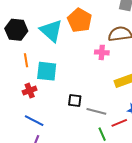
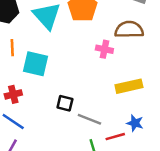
red cross: (30, 91) -> (13, 94), moved

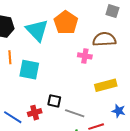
red cross: (13, 94) -> (35, 113), moved
blue star: (135, 123) -> (119, 111), moved

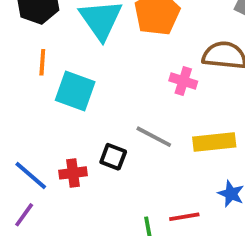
gray line: (75, 113) -> (154, 137), moved

